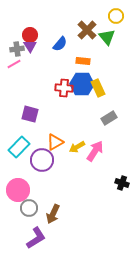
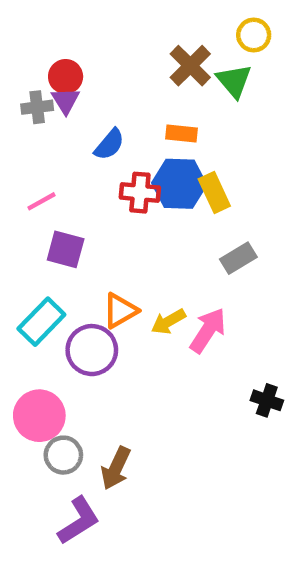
blue semicircle: (60, 44) -> (109, 144), moved
pink line: (14, 64) -> (41, 201), moved

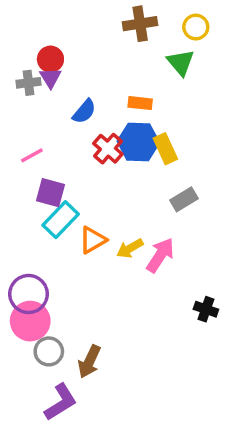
brown cross: (190, 66) -> (140, 24), moved, turned 36
red cross: (140, 193) -> (108, 149), turned 36
cyan rectangle: (41, 322) -> (61, 220), moved
purple circle: (92, 350) -> (29, 294), moved

